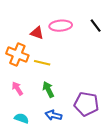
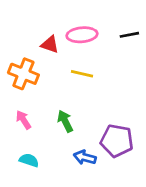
black line: (96, 26) -> (129, 35), turned -64
yellow line: (42, 63) -> (82, 74), moved
blue arrow: (53, 115) -> (85, 157), moved

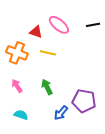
pink ellipse: (82, 35) -> (59, 25), turned 45
yellow line: (82, 74) -> (48, 53), moved
blue arrow: (85, 157) -> (61, 113), turned -63

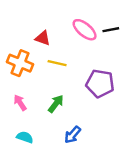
pink ellipse: (59, 25) -> (85, 30), moved
green arrow: (47, 87) -> (56, 104), turned 63
purple pentagon: (84, 101) -> (100, 83), moved

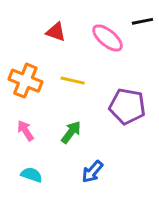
black line: (111, 30) -> (142, 21), moved
red triangle: (43, 38) -> (56, 32), moved

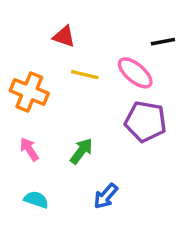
black line: (142, 21) -> (163, 42), moved
pink ellipse: (108, 38) -> (135, 73), moved
yellow line: (73, 81) -> (85, 75), moved

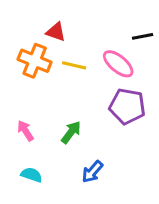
orange cross: (29, 92) -> (35, 61), moved

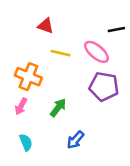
orange cross: (35, 61) -> (28, 77), moved
pink arrow: (25, 131) -> (21, 106), turned -119
cyan semicircle: (32, 175) -> (26, 142), turned 49

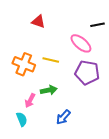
yellow line: (61, 53) -> (51, 60), moved
pink arrow: (21, 106) -> (30, 101), moved
green arrow: (58, 108) -> (49, 90), turned 42

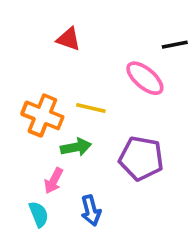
purple pentagon: (87, 72) -> (141, 158), moved
green arrow: (49, 90) -> (76, 147), moved
blue arrow: (63, 117) -> (91, 210), moved, turned -56

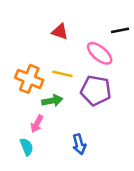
red triangle: (68, 39) -> (60, 32), moved
purple pentagon: (141, 158) -> (96, 90), moved
blue arrow: (91, 210) -> (79, 144), moved

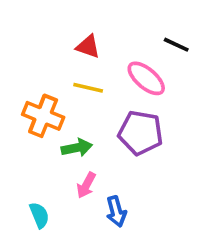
black line: (120, 30) -> (176, 45), turned 36
yellow line: (62, 74) -> (88, 88), moved
pink arrow: (37, 124) -> (86, 185), moved

